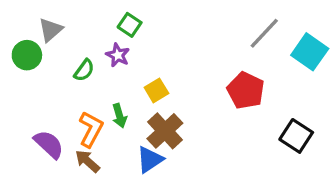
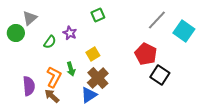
green square: (130, 25) -> (98, 15), moved, turned 32
black square: (296, 136) -> (160, 75), moved
purple semicircle: (49, 144) -> (29, 86), turned 42

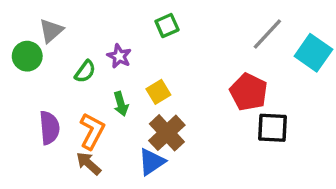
green arrow: (71, 69) -> (121, 104), moved
black square: (160, 75) -> (273, 128), turned -30
purple semicircle: (29, 86) -> (49, 128), moved

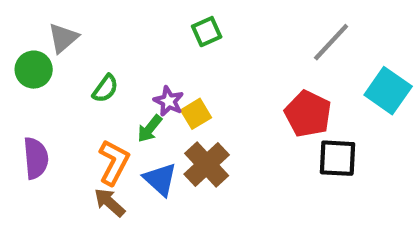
cyan square: (313, 53) -> (388, 91), moved
purple star: (119, 56) -> (169, 101), moved
green arrow: (121, 104) -> (150, 129), turned 55
purple semicircle: (49, 128) -> (36, 158), moved
blue triangle: (152, 162) -> (160, 179), moved, turned -44

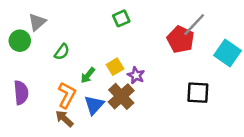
purple star: (169, 101) -> (136, 75), moved
red pentagon: (308, 114) -> (181, 39), moved
blue triangle: (160, 179) -> (94, 105), turned 30

